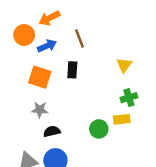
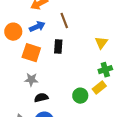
orange circle: (24, 35) -> (13, 32), moved
yellow rectangle: (122, 119) -> (99, 88), turned -32

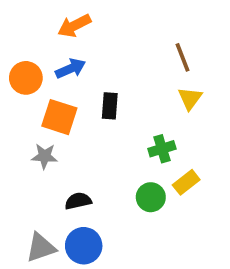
brown line: (64, 21) -> (182, 57), moved
green cross: (105, 70) -> (162, 149), moved
gray star: (31, 80) -> (45, 156), moved

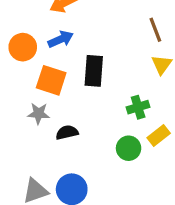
black rectangle: (110, 106) -> (94, 71), size x1.4
black semicircle: (78, 201) -> (67, 132), moved

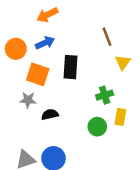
brown line: (155, 30) -> (107, 37), moved
yellow rectangle: (159, 136) -> (120, 117), turned -42

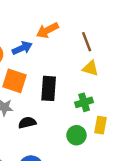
orange arrow: (47, 15) -> (47, 30), moved
yellow triangle: (123, 62) -> (90, 68), moved, turned -49
black rectangle: (71, 67) -> (49, 88), moved

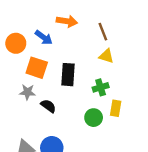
orange arrow: (47, 30) -> (67, 21), turned -144
blue arrow: (22, 48) -> (44, 37), turned 60
black semicircle: (27, 123) -> (48, 106), turned 49

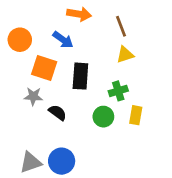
blue arrow: (44, 37) -> (63, 40), moved
yellow triangle: (106, 56) -> (125, 55), turned -35
green circle: (94, 118) -> (103, 117), moved

